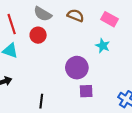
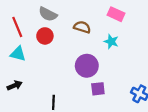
brown semicircle: (76, 15) -> (82, 27), moved

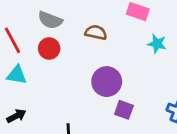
cyan star: (111, 42) -> (157, 44), moved
purple square: (98, 89) -> (124, 110), turned 32

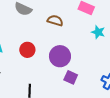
red circle: (49, 49) -> (27, 50), moved

